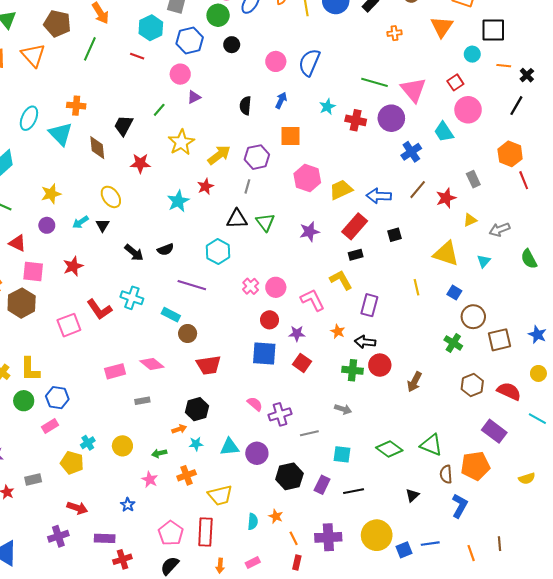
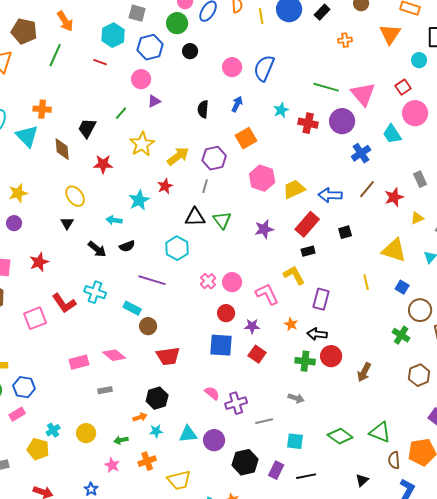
orange square: (291, 136) -> (246, 138), turned -30
cyan arrow: (80, 222) -> (114, 220), moved, turned 42

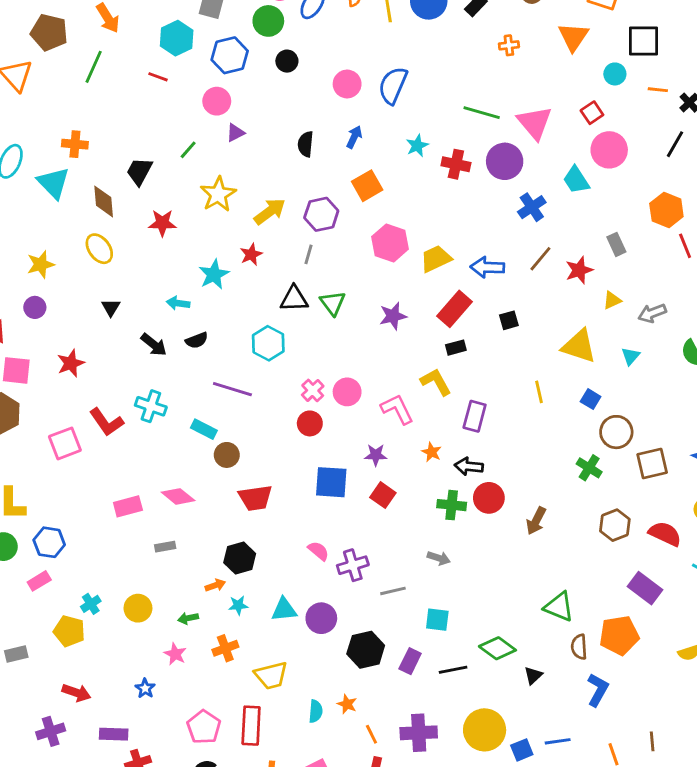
yellow ellipse: (75, 196) -> (99, 249), moved
red circle: (226, 313) -> (310, 423), moved
green diamond: (340, 436) -> (497, 648), moved

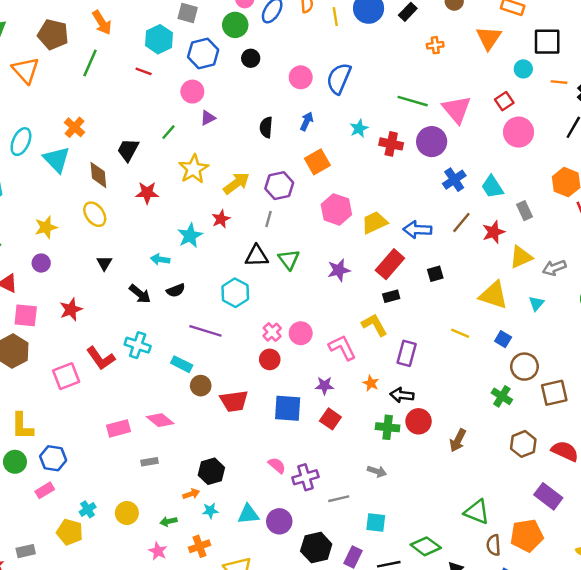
orange cross: (75, 144) -> (75, 127), turned 36
cyan trapezoid: (576, 180) -> (492, 187), moved
yellow triangle: (612, 300) -> (521, 257), size x1.5
yellow line: (539, 392) -> (460, 333), turned -54
red trapezoid: (255, 498) -> (234, 401), moved

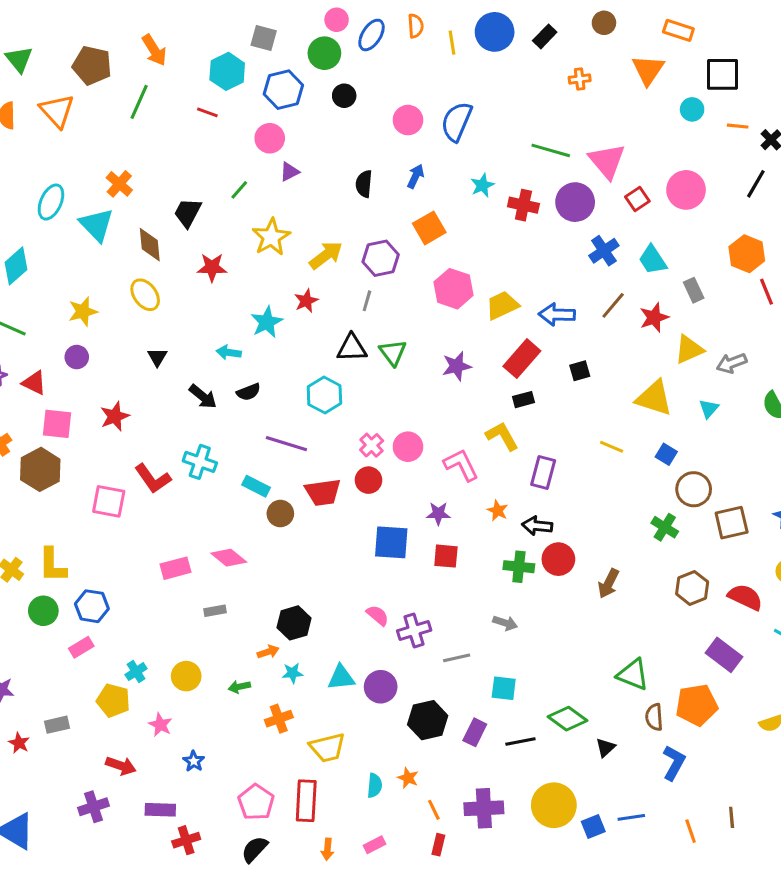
red square: (504, 101) -> (637, 199), moved
pink square: (66, 376) -> (109, 501), turned 32
red trapezoid: (234, 401) -> (323, 492), moved
red square: (330, 419) -> (446, 556), turned -30
pink star: (158, 551) -> (160, 725), moved

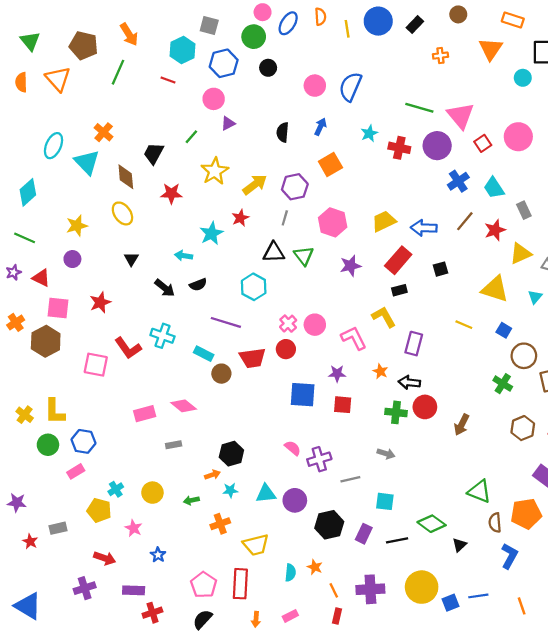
pink hexagon: (454, 289) -> (333, 222), moved

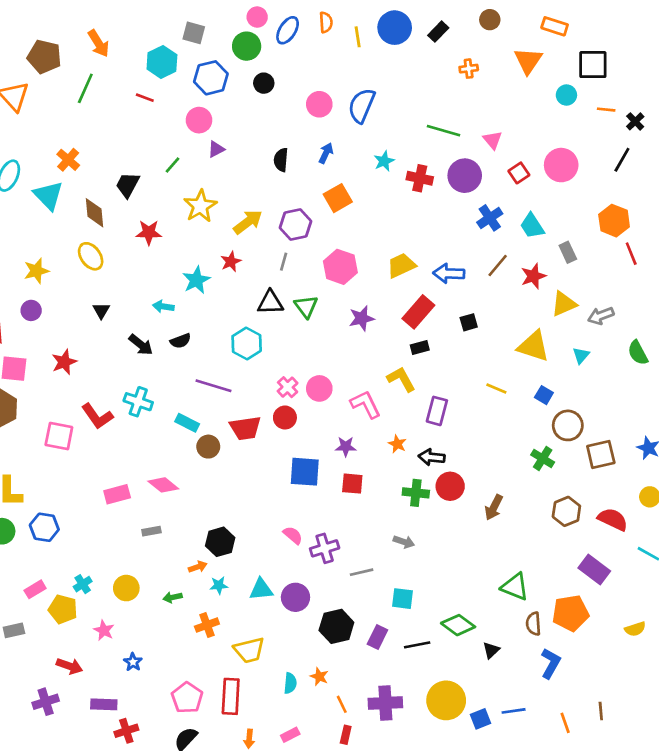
pink triangle: (460, 116) -> (492, 140), size x0.6
pink rectangle: (76, 471) -> (35, 589), moved

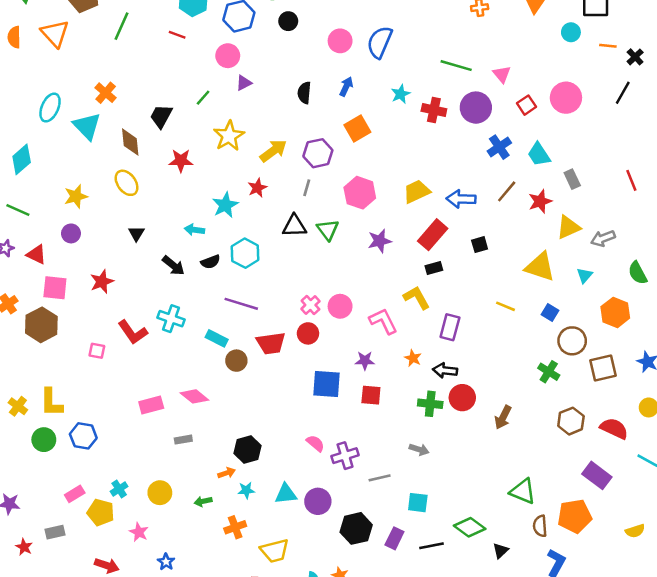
orange hexagon: (614, 221) -> (615, 312), moved
cyan hexagon: (247, 343) -> (245, 253), moved
pink square: (59, 436) -> (97, 351), size x0.6

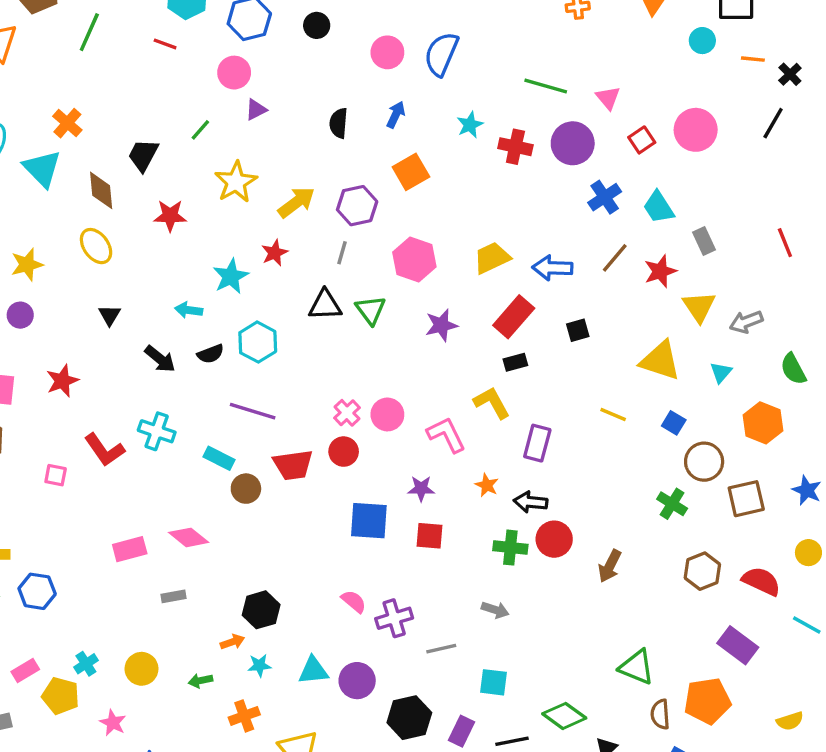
yellow triangle: (568, 227) -> (699, 307), turned -40

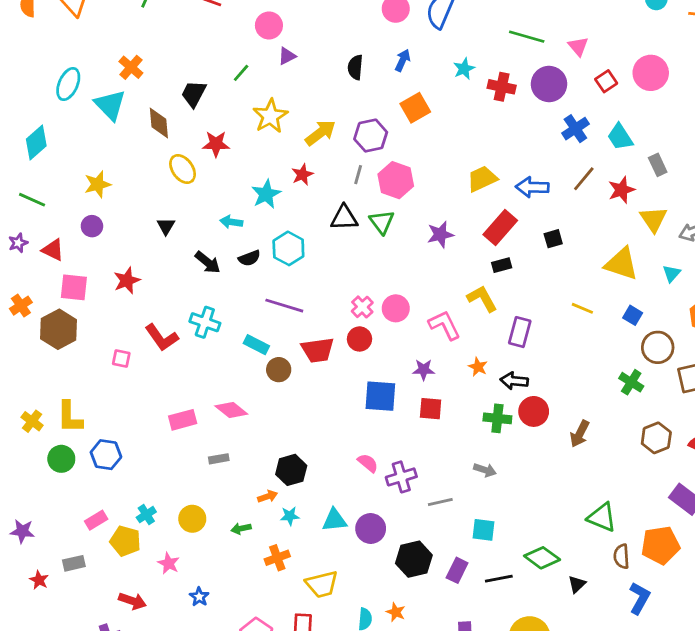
yellow ellipse: (96, 246) -> (183, 169), moved
pink hexagon: (414, 260) -> (396, 180), moved

